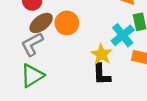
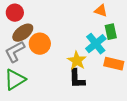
orange circle: (67, 23) -> (40, 44), moved

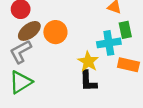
orange circle: (40, 44) -> (55, 32), moved
cyan cross: (96, 44) -> (109, 43), turned 30

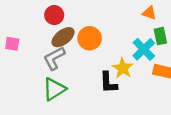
cyan cross: (109, 43) -> (144, 49), turned -35
black L-shape: (88, 81) -> (108, 83), moved

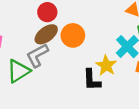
red circle: (54, 15) -> (47, 12), moved
green triangle: (54, 89) -> (18, 71), moved

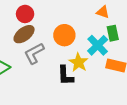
orange circle: (73, 35) -> (64, 35), moved
gray L-shape: (37, 55) -> (34, 53), moved

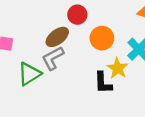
red circle: (25, 14) -> (77, 15), moved
gray L-shape: (34, 53) -> (53, 58), moved

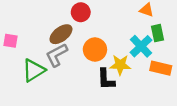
orange circle: (102, 38) -> (95, 50), moved
yellow star: (118, 68) -> (120, 65), turned -30

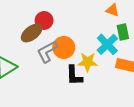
red circle: (81, 12) -> (44, 21), moved
gray L-shape: (57, 55) -> (47, 52), moved

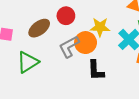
brown ellipse: (32, 33) -> (39, 28), moved
yellow star: (88, 62) -> (100, 27), moved

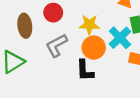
brown ellipse: (39, 28) -> (25, 26), turned -60
orange circle: (86, 43) -> (94, 48), moved

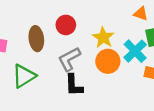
yellow star: (89, 25) -> (103, 37), turned 30
black L-shape: (85, 71) -> (74, 85), moved

